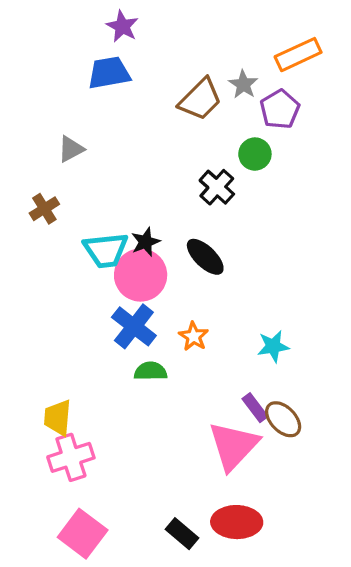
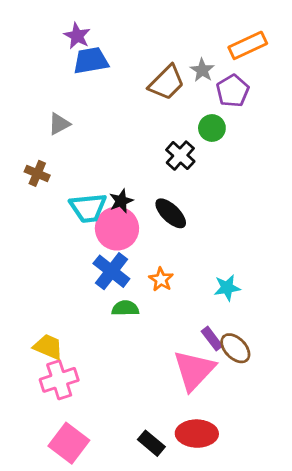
purple star: (122, 26) -> (77, 36), moved
brown cross: (44, 209) -> (37, 173), turned -35
yellow trapezoid: (58, 418) -> (48, 347), turned 108

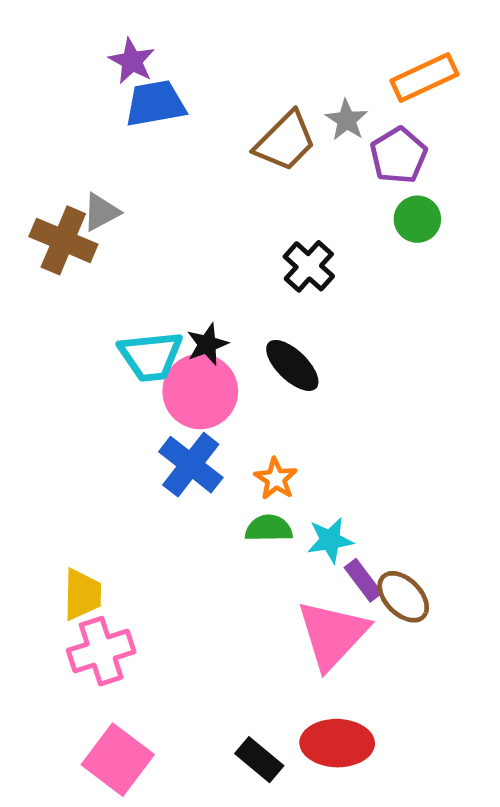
green circle: (212, 128) -> (417, 219), moved
brown cross: (37, 173) -> (63, 240), moved, size x1.5
cyan star: (227, 288) -> (330, 540), moved
green semicircle: (125, 308) -> (269, 528), moved
yellow trapezoid: (48, 347) -> (82, 594), turned 68

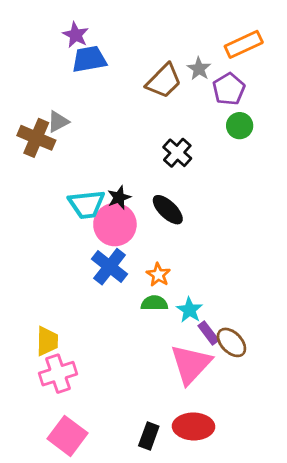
cyan star: (330, 540) -> (189, 310), turned -30
black rectangle: (259, 760) -> (149, 436), turned 70

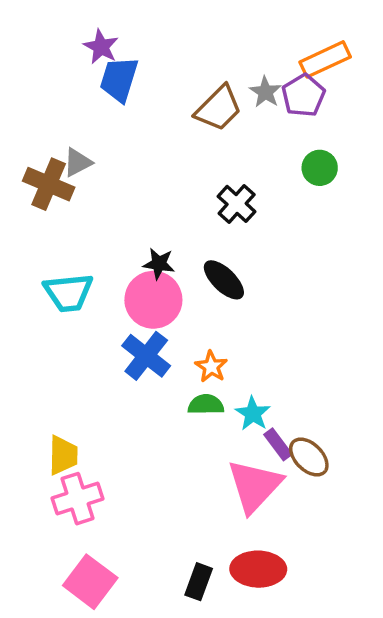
blue trapezoid: (89, 59) -> (119, 79), turned -63
purple pentagon: (229, 89) -> (303, 96), moved
black star: (119, 197) -> (159, 264), turned 30
cyan trapezoid: (86, 204) -> (68, 293), moved

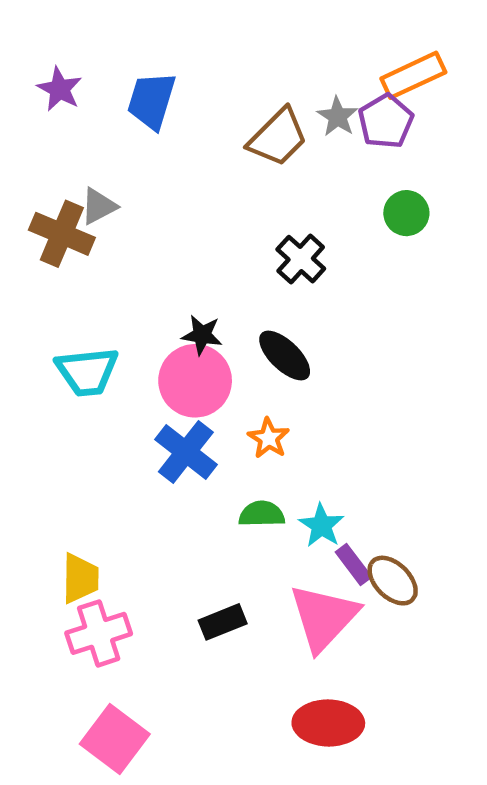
purple star: (101, 47) -> (60, 89), moved
orange star: (211, 367) -> (269, 438), moved
black rectangle: (199, 582) -> (223, 622), moved, turned 48

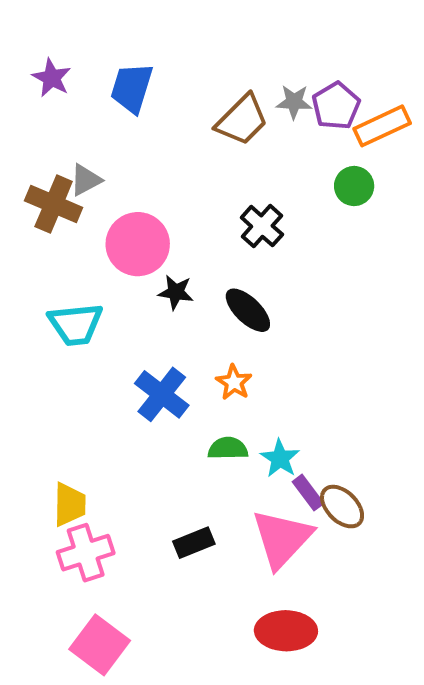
orange rectangle: (413, 75) -> (382, 126), moved
gray star: (337, 117) -> (294, 102), turned -30
pink circle: (195, 381) -> (138, 244), moved

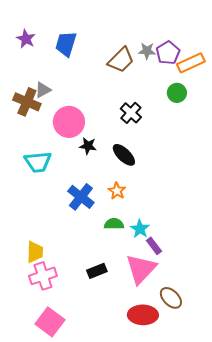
brown ellipse: (342, 507) -> (171, 298), moved

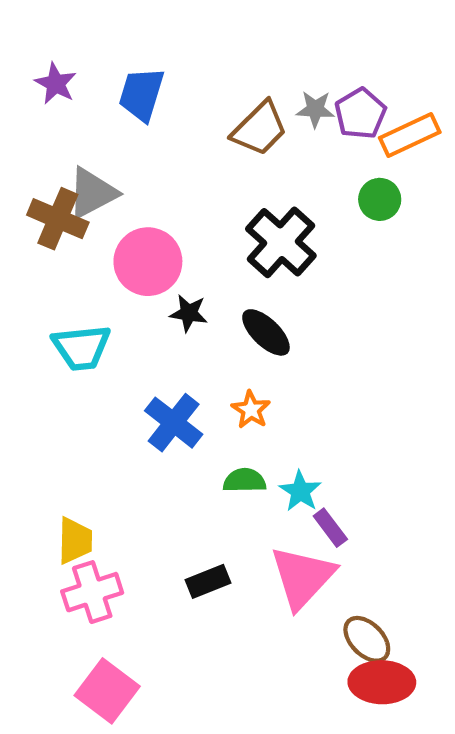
gray triangle: (43, 90) -> (92, 193), size x1.5
black cross: (131, 113) -> (281, 242), size x1.5
red ellipse: (143, 315) -> (382, 682), moved

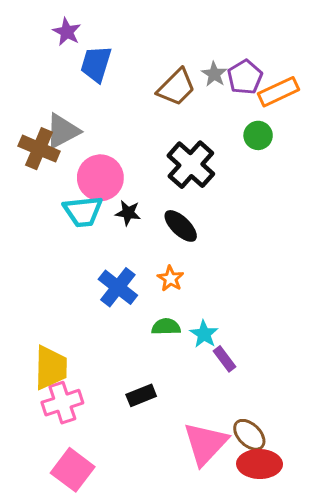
purple star: (56, 84) -> (67, 32), moved
gray star: (315, 109) -> (214, 74), turned 30
cyan trapezoid: (81, 347) -> (83, 211), moved
yellow trapezoid: (75, 541) -> (51, 368), size x1.4
pink triangle: (302, 577) -> (205, 444), moved

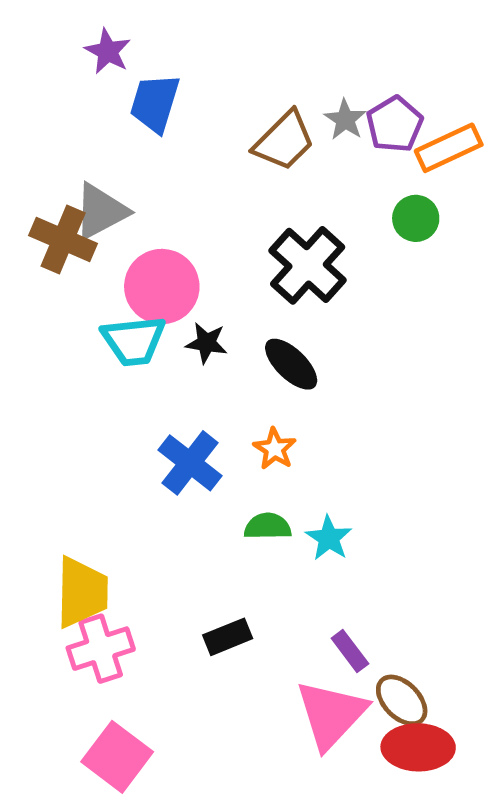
purple rectangle: (224, 359) -> (350, 651), moved

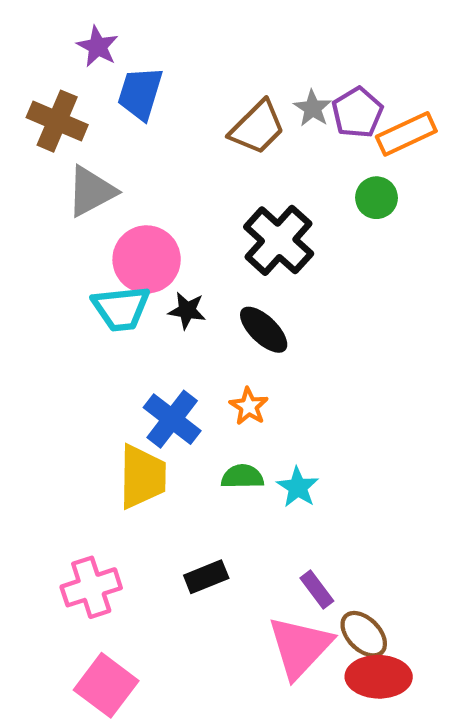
brown cross: (63, 240) -> (57, 121), moved
yellow trapezoid: (82, 592) -> (142, 477), moved

